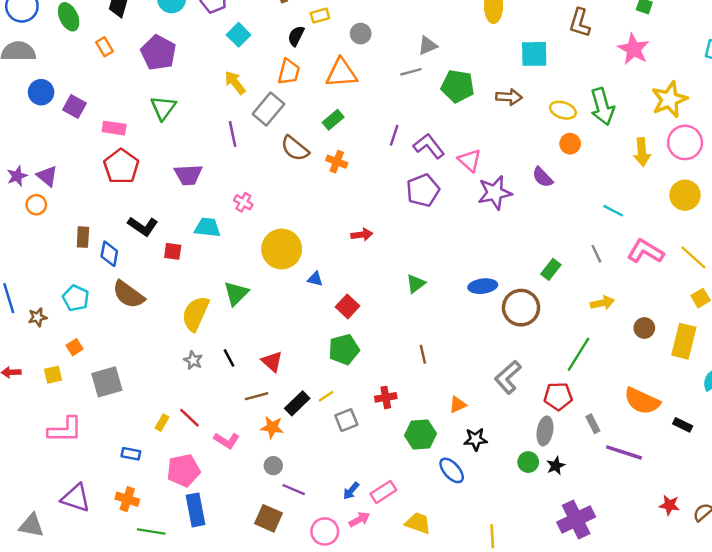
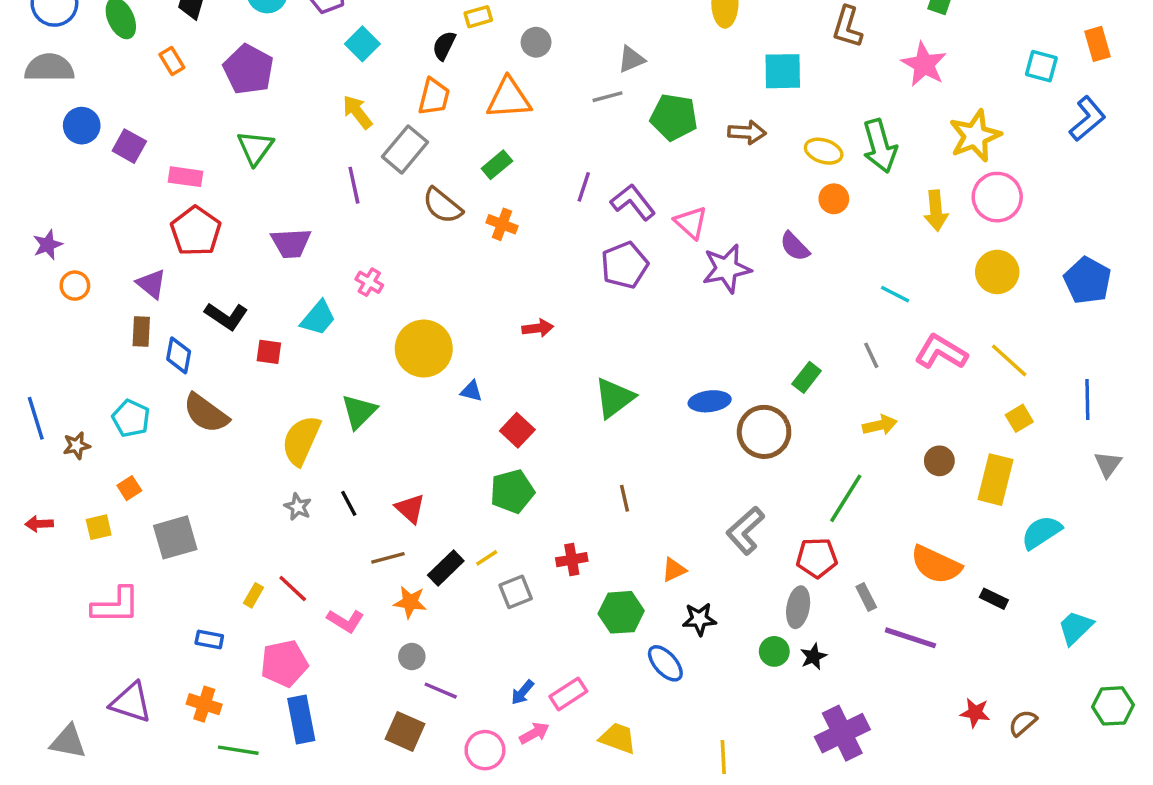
purple triangle: (47, 176) -> (151, 284), moved
cyan trapezoid: (207, 227) -> (318, 318), turned 124
green triangle: (416, 284) -> (614, 398), size x1.5

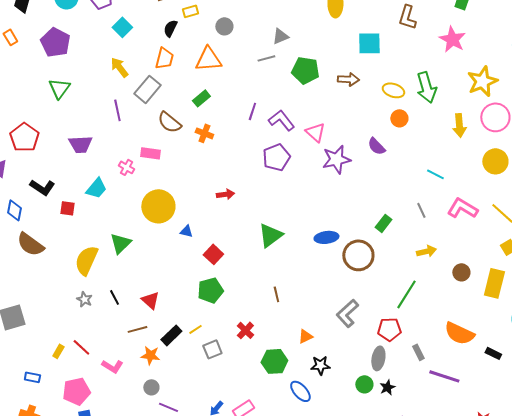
pink rectangle: (185, 177) -> (150, 153), moved
red cross: (572, 560) -> (245, 330), turned -36

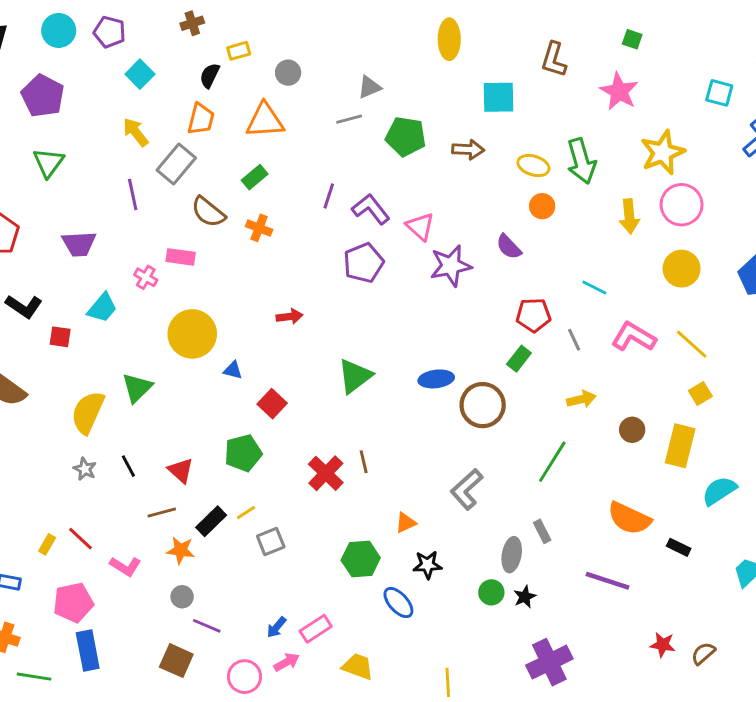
green pentagon: (210, 290) -> (243, 453), moved
red pentagon: (389, 329) -> (533, 315), moved
red cross: (245, 330) -> (326, 473), moved, size x1.4
gray rectangle: (418, 352) -> (542, 531), moved

